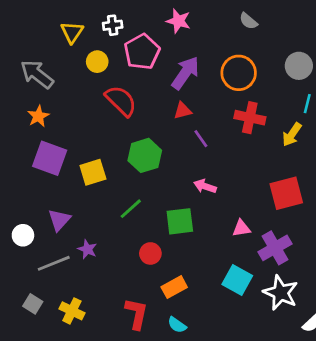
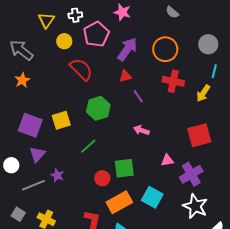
purple square: (50, 158) -> (30, 125), moved
green square: (180, 221) -> (124, 168), moved
cyan square: (237, 280) -> (152, 197), moved
orange rectangle: (174, 287) -> (119, 202), size x1.4

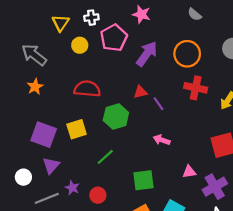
red semicircle: (81, 69) -> (87, 89), moved, turned -40
red triangle: (125, 76) -> (140, 92), moved
red circle: (102, 178) -> (98, 195), moved

